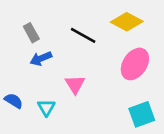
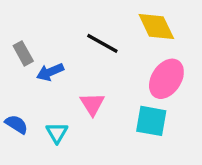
yellow diamond: (127, 22) -> (156, 27), turned 36
gray rectangle: (31, 33) -> (23, 53), moved
cyan square: (142, 114) -> (151, 121), moved, turned 30

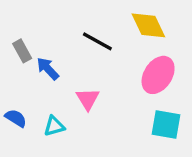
blue arrow: (50, 72) -> (48, 69), turned 70
cyan square: (151, 121) -> (166, 125), moved
cyan triangle: (57, 133) -> (54, 126), turned 45

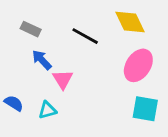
gray rectangle: (22, 51) -> (31, 29), moved, turned -36
pink triangle: (88, 99) -> (63, 79), moved

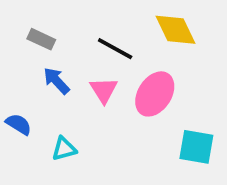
pink ellipse: (138, 65) -> (155, 94), moved
pink triangle: (63, 79) -> (104, 90), moved
blue semicircle: (14, 103) -> (19, 124), moved

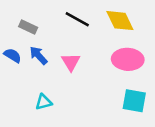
black line: (115, 49) -> (77, 19), moved
pink ellipse: (155, 94) -> (128, 59), moved, turned 60
blue semicircle: (19, 124) -> (13, 55), moved

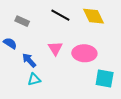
blue arrow: (38, 55) -> (29, 60), moved
pink ellipse: (128, 59) -> (84, 53), moved

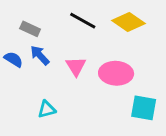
yellow diamond: (94, 16) -> (128, 22), turned -30
blue arrow: (29, 60) -> (40, 55), moved

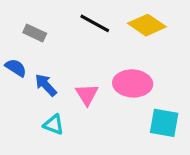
blue arrow: (40, 55) -> (46, 85), moved
pink triangle: (76, 66) -> (87, 95), moved
cyan triangle: (47, 109) -> (54, 125), turned 36

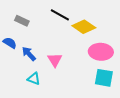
yellow diamond: (147, 25) -> (84, 27), moved
pink ellipse: (133, 83) -> (101, 52), moved

